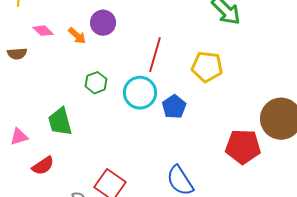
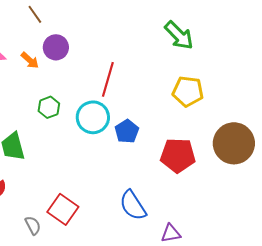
yellow pentagon: (207, 67) -> (188, 91), moved
red pentagon: (243, 147) -> (178, 155), moved

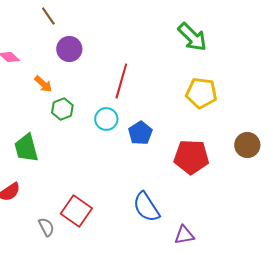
orange arrow: (30, 60) -> (43, 84), moved
cyan circle: (93, 117) -> (106, 119), size x0.7
brown circle: (234, 143) -> (247, 145), size x0.6

